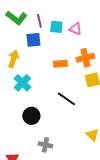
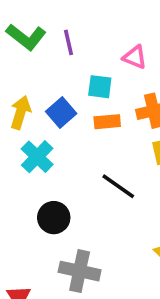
cyan square: (56, 27) -> (100, 87), moved
blue square: (33, 40) -> (61, 112), moved, turned -35
gray cross: (45, 145) -> (80, 271), size x1.5

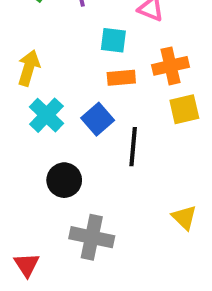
blue square: (61, 112) -> (98, 119), moved
black line: (118, 186) -> (133, 147), turned 60

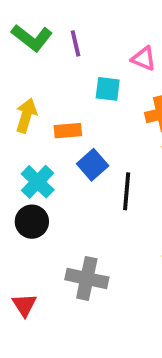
orange rectangle: (121, 78) -> (68, 131), moved
cyan cross: (46, 115) -> (38, 182), moved
black circle: (64, 180) -> (32, 222), moved

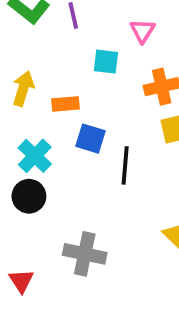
pink triangle: (144, 59) -> (142, 31), turned 40
blue square: (93, 165) -> (91, 139), turned -32

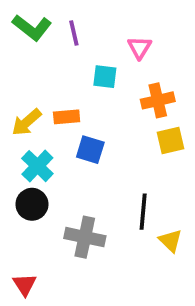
yellow arrow: (23, 89) -> (27, 122), moved, turned -148
black line: (125, 165) -> (143, 212), moved
gray cross: (85, 254) -> (85, 237), moved

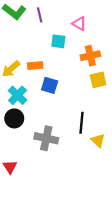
pink triangle: (139, 48) -> (79, 24), turned -32

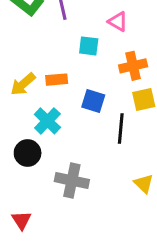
blue square: (50, 85) -> (93, 101), moved
cyan cross: (18, 95) -> (47, 121), moved
black line: (82, 123) -> (121, 129), moved

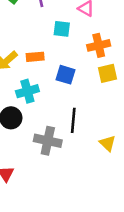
cyan cross: (47, 121) -> (27, 91), turned 30
black line: (121, 129) -> (73, 120), moved

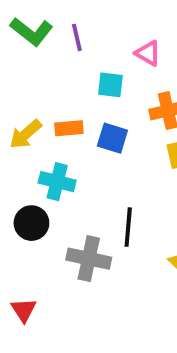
blue square: (66, 75) -> (112, 138), moved
cyan cross: (27, 91) -> (57, 182), turned 30

